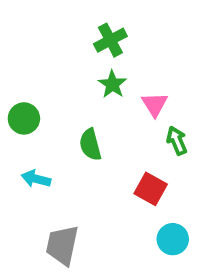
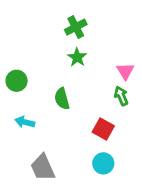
pink triangle: (155, 104) -> (125, 71), moved
cyan circle: (173, 239) -> (103, 163), moved
gray trapezoid: (62, 245) -> (43, 168), turned -36

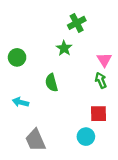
green cross: (76, 27) -> (77, 23), moved
green circle: (17, 81) -> (17, 57), moved
red square: (103, 129) -> (99, 114), moved, turned -30

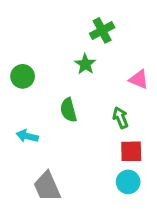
pink triangle: (104, 60) -> (139, 79), turned -35
green arrow: (101, 80) -> (120, 118), moved
cyan circle: (86, 137) -> (128, 182), moved

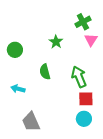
green cross: (102, 30) -> (83, 22), moved
pink triangle: (139, 79) -> (91, 40), moved, turned 40
green arrow: (120, 118) -> (79, 77), size x1.5

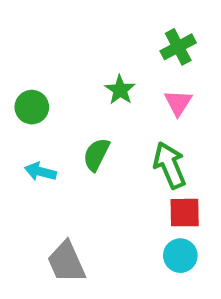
pink triangle: (91, 40) -> (178, 103), moved
green semicircle: (45, 72) -> (96, 154), turned 42
cyan arrow: (18, 89) -> (40, 172), moved

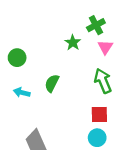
green star: (120, 90) -> (73, 43), moved
pink triangle: (178, 103) -> (105, 47), moved
green arrow: (170, 165) -> (103, 81), moved

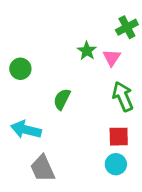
green cross: (96, 25) -> (127, 27), moved
pink triangle: (105, 47) -> (112, 58), moved
cyan arrow: (22, 92) -> (26, 130), moved, size x1.5

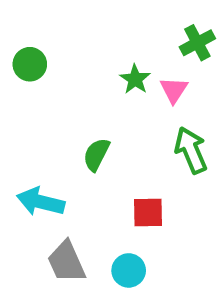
green circle: (20, 69) -> (30, 64), moved
red square: (119, 137) -> (148, 212), moved
cyan circle: (116, 164) -> (129, 270), moved

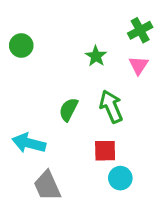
pink triangle: (174, 90) -> (139, 65), moved
green arrow: (191, 150) -> (111, 106), moved
cyan circle: (129, 270) -> (120, 178), moved

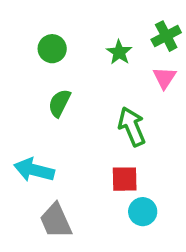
green circle: (21, 45) -> (52, 49), moved
green star: (96, 56) -> (119, 52), moved
green semicircle: (69, 110) -> (59, 103), moved

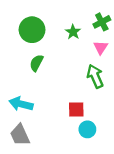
green circle: (52, 49) -> (32, 30), size x1.5
green arrow: (132, 127) -> (95, 76), moved
gray trapezoid: (56, 221) -> (20, 135), moved

